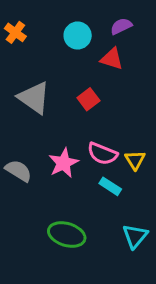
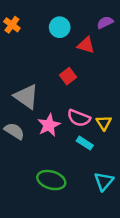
purple semicircle: (121, 26) -> (105, 22), moved
gray triangle: (34, 98) -> (26, 96), moved

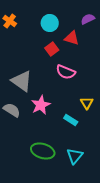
red square: (68, 76) -> (52, 49), moved
pink semicircle: (79, 118) -> (66, 72), moved
cyan triangle: (104, 181) -> (75, 156), moved

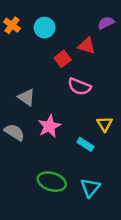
cyan circle: (50, 23) -> (45, 28), moved
gray triangle: (22, 81) -> (26, 97), size x0.7

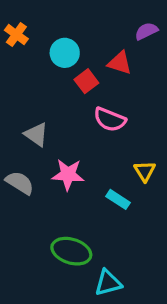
cyan circle: (45, 28) -> (65, 53), moved
pink star: (49, 126) -> (68, 174), turned 30
cyan triangle: (90, 188) -> (108, 283), moved, turned 35

